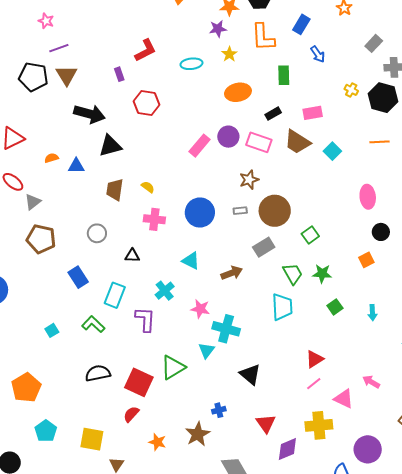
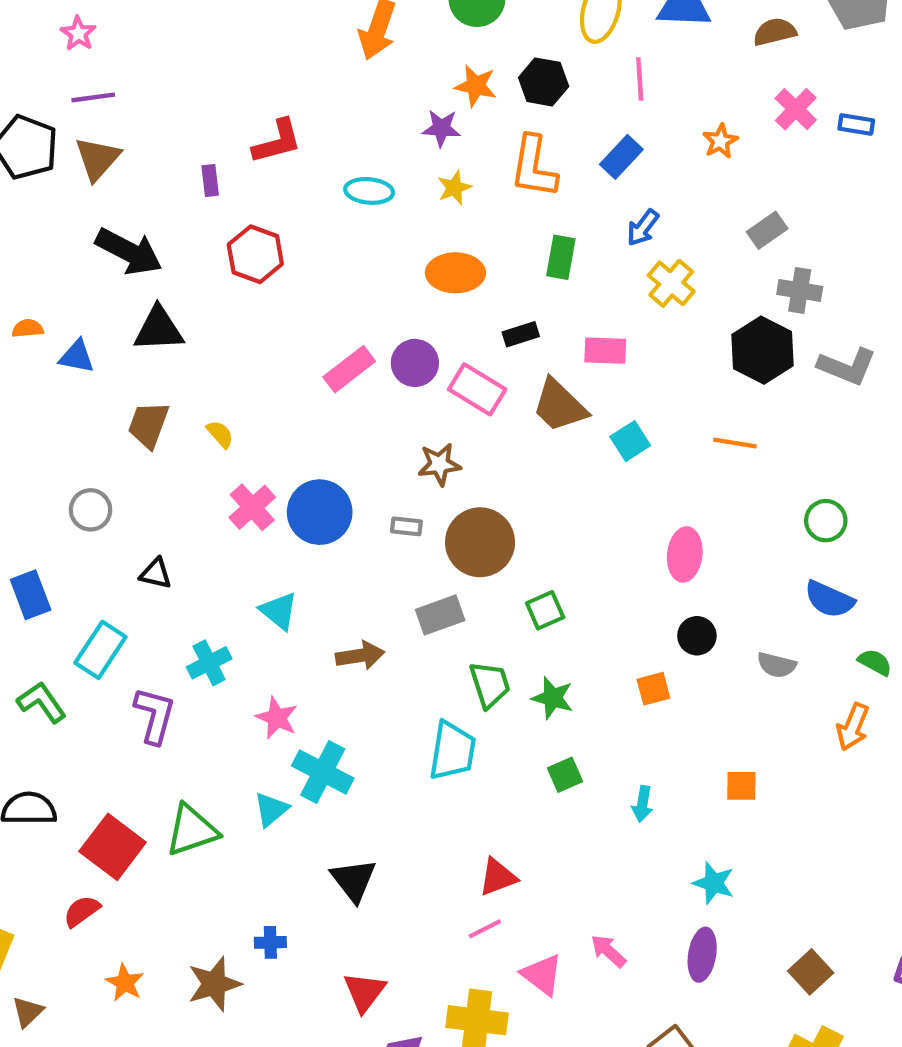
blue arrow: (318, 54) -> (643, 228), turned 60
yellow cross: (351, 90) -> (671, 283), moved, size x1.5
pink cross: (154, 219) -> (252, 507), moved, turned 30

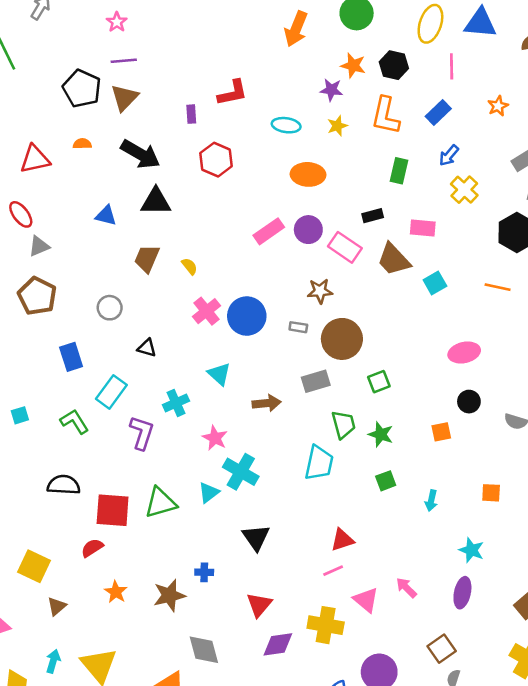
orange ellipse: (455, 273) -> (308, 174), moved
orange semicircle: (28, 328) -> (82, 144), moved
pink ellipse: (685, 555) -> (464, 352), turned 68
red square: (113, 847) -> (113, 510), turned -36

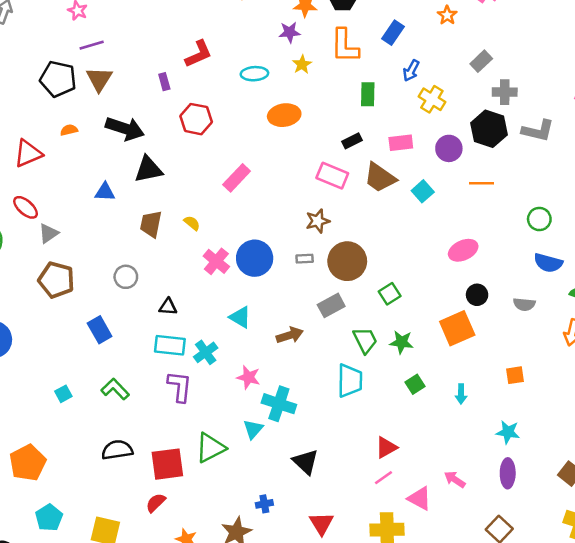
purple circle: (308, 230) -> (449, 148), moved
pink rectangle: (269, 231) -> (237, 178), moved
cyan rectangle: (111, 392) -> (170, 345), moved, turned 72
orange square: (441, 432) -> (457, 328), size x1.8

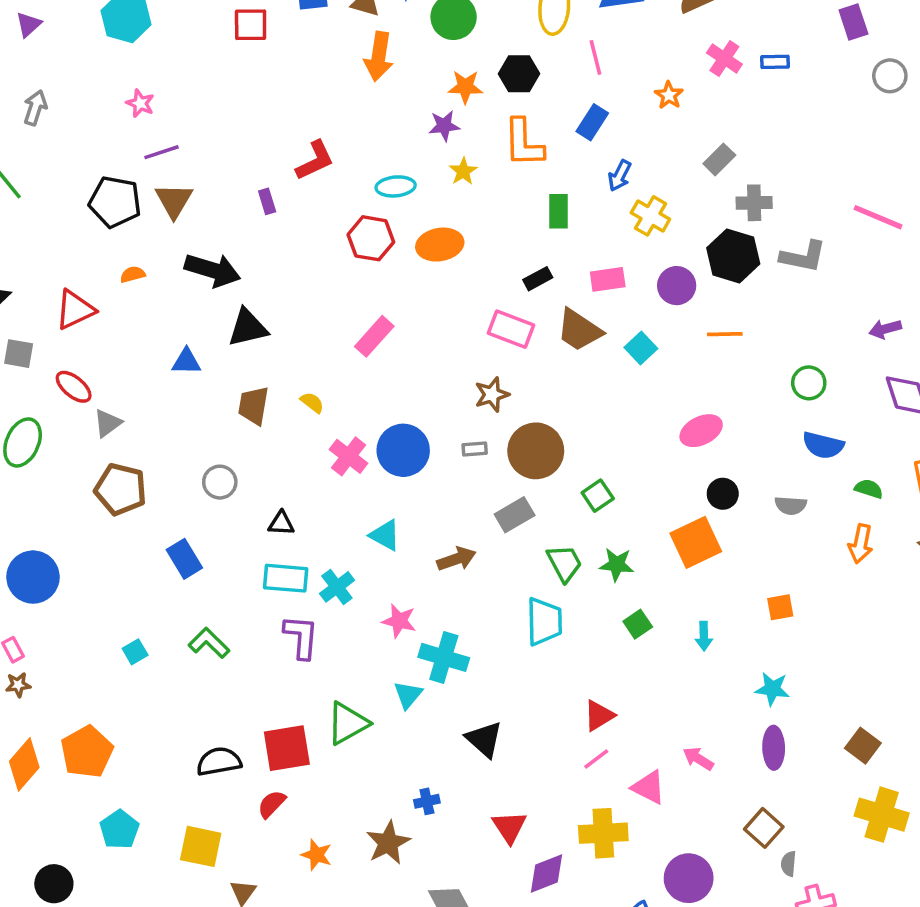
red hexagon: (196, 119) -> (371, 238), moved
black semicircle: (117, 450) -> (219, 761), moved

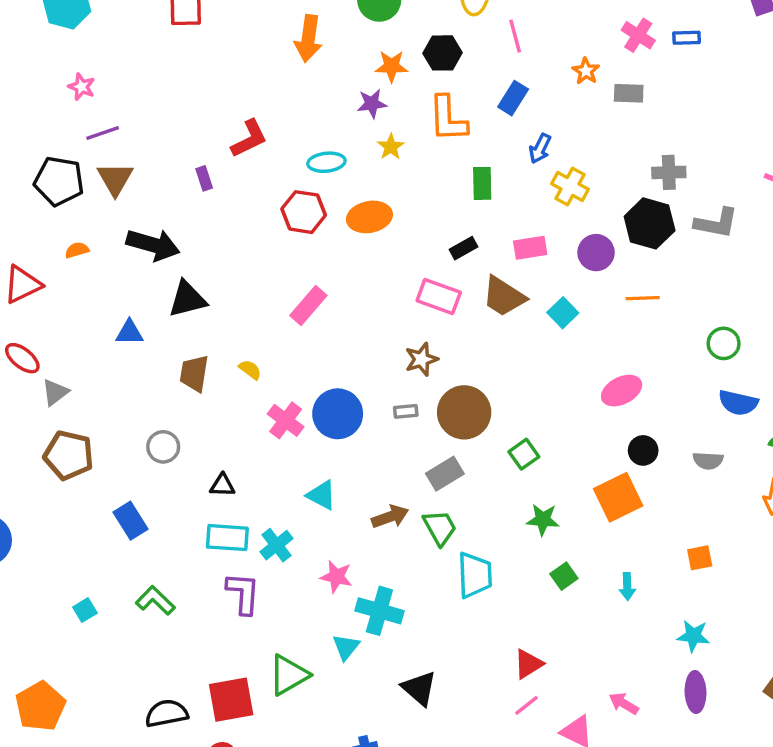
gray rectangle: (719, 159) -> (629, 93), moved, turned 48
green trapezoid: (564, 563) -> (440, 528), moved

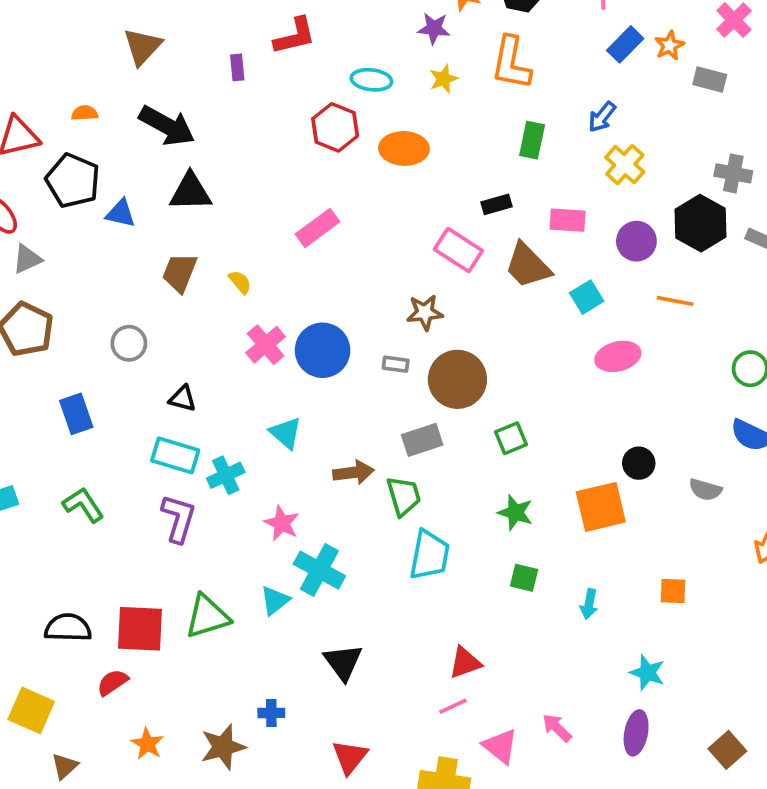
blue rectangle: (513, 98) -> (625, 44), moved
black pentagon: (59, 181) -> (73, 181), moved
pink ellipse: (622, 391) -> (618, 356), moved
green square: (564, 576) -> (524, 578), turned 36

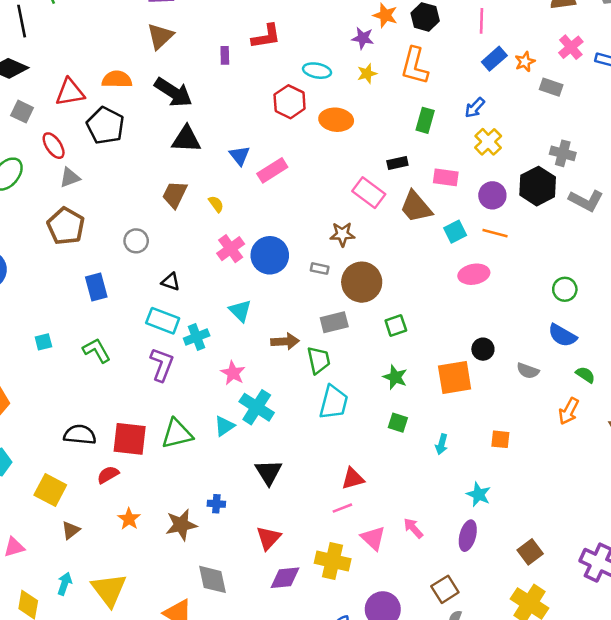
orange semicircle: (85, 113) -> (117, 79), size x1.6
blue triangle: (121, 213) -> (240, 156), moved, turned 35
orange line: (675, 301) -> (495, 233), moved

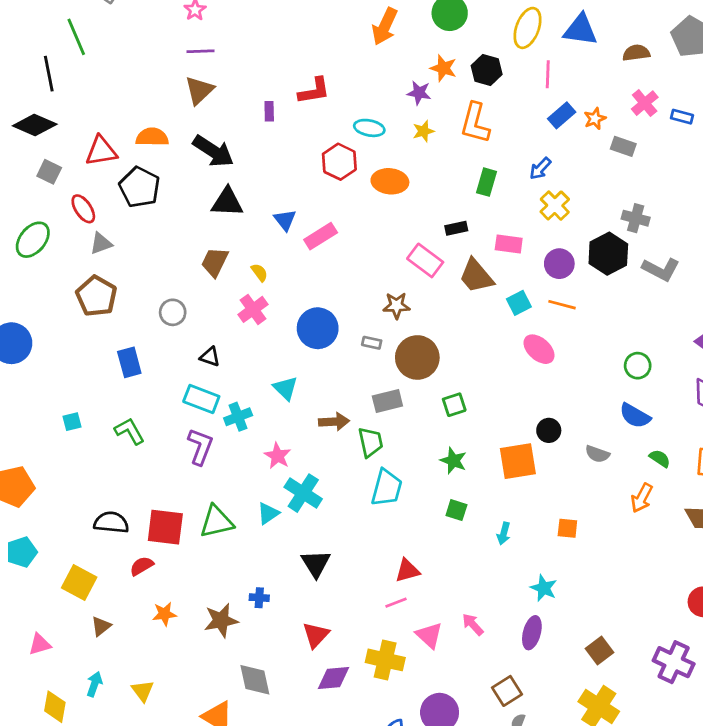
pink cross: (231, 249) -> (253, 309), moved
pink ellipse: (474, 274) -> (539, 349), turned 52
orange star: (129, 519) -> (164, 614), turned 30
yellow triangle: (109, 590) -> (143, 691), size x0.6

